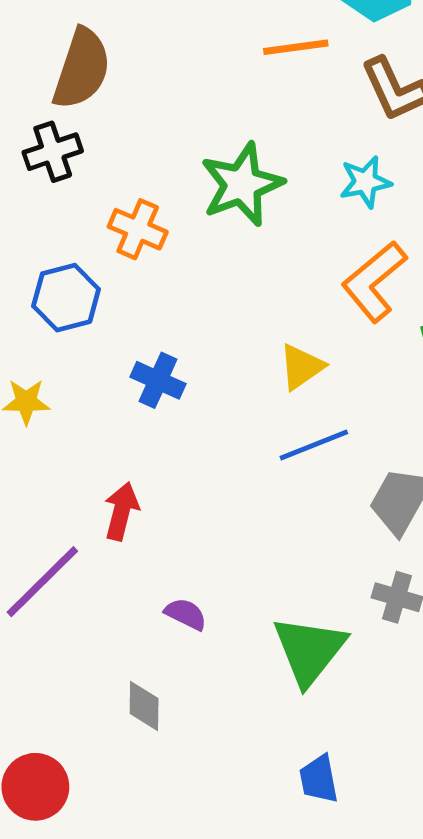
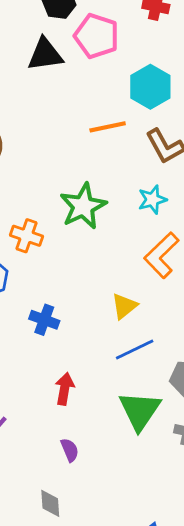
red arrow: (121, 511) -> (65, 389), moved
purple semicircle: (186, 614) -> (70, 450), turned 45
green triangle: (309, 650) -> (140, 411), moved

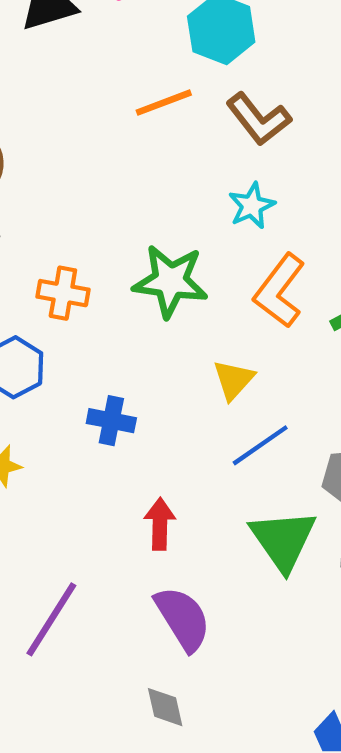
green star: (83, 206) -> (170, 281), moved, turned -30
purple semicircle: (70, 450) -> (183, 619), size x1.8

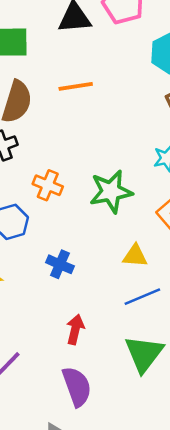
orange line: (164, 103) -> (76, 86), moved
green star: (170, 281) -> (111, 192), turned -30
yellow triangle: (234, 380) -> (135, 256), turned 40

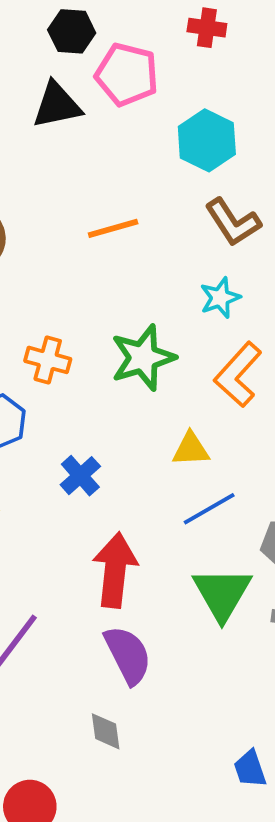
orange line: (76, 86) -> (113, 228), moved
blue cross: (60, 264) -> (80, 476), turned 32
red arrow: (75, 329) -> (115, 570), size x1.6

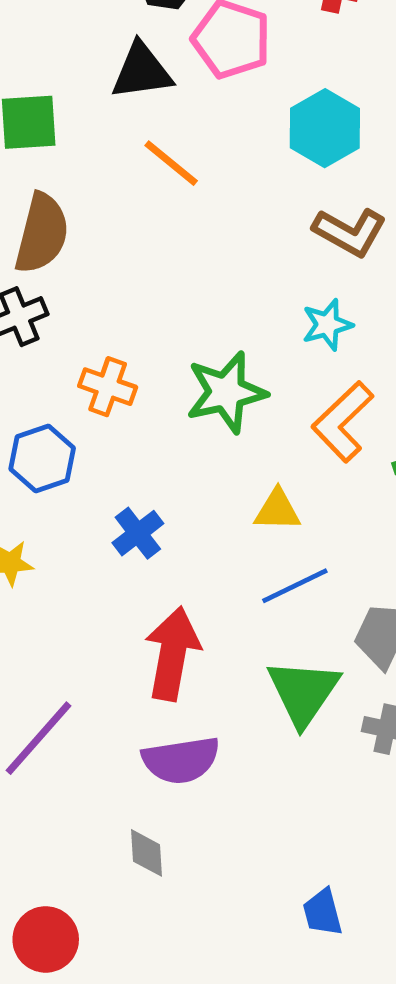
brown L-shape: (233, 222) -> (350, 232), turned -32
orange line: (113, 228) -> (171, 163), moved, turned 51
purple semicircle: (128, 655) -> (181, 760), turned 104

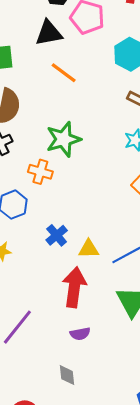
green star: (226, 392) -> (63, 139), moved
yellow triangle: (277, 510) -> (89, 249), moved
purple semicircle: (181, 760) -> (80, 334), size x0.6

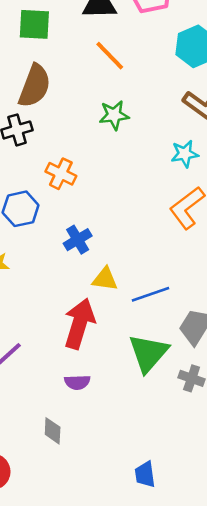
green star: (63, 139) -> (114, 115), moved, size x0.7
blue cross: (57, 235) -> (78, 240), moved

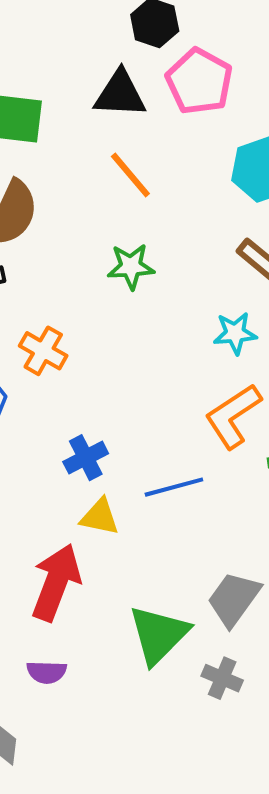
blue cross: (78, 240) -> (86, 458), moved
blue line: (151, 294) -> (174, 487), moved

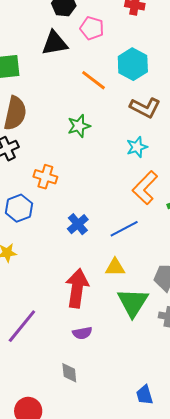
pink pentagon: (199, 81) -> (92, 28), size x0.7
orange line: (130, 175) -> (94, 80), moved
yellow triangle: (100, 517) -> (115, 267), moved

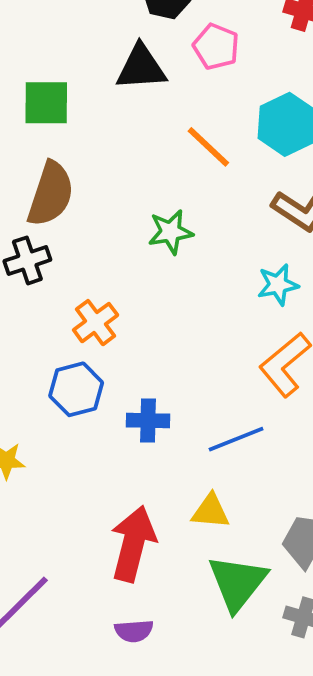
orange cross: (45, 177) -> (96, 323), turned 30
blue hexagon: (19, 208) -> (76, 389), moved
blue cross: (78, 224) -> (148, 421), turned 35

